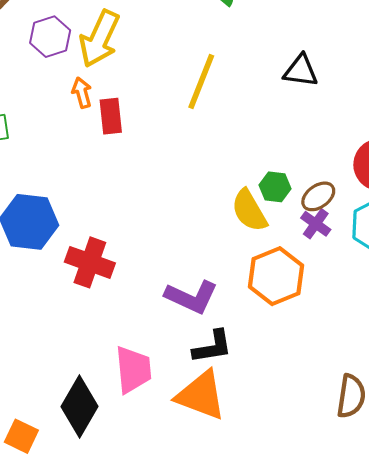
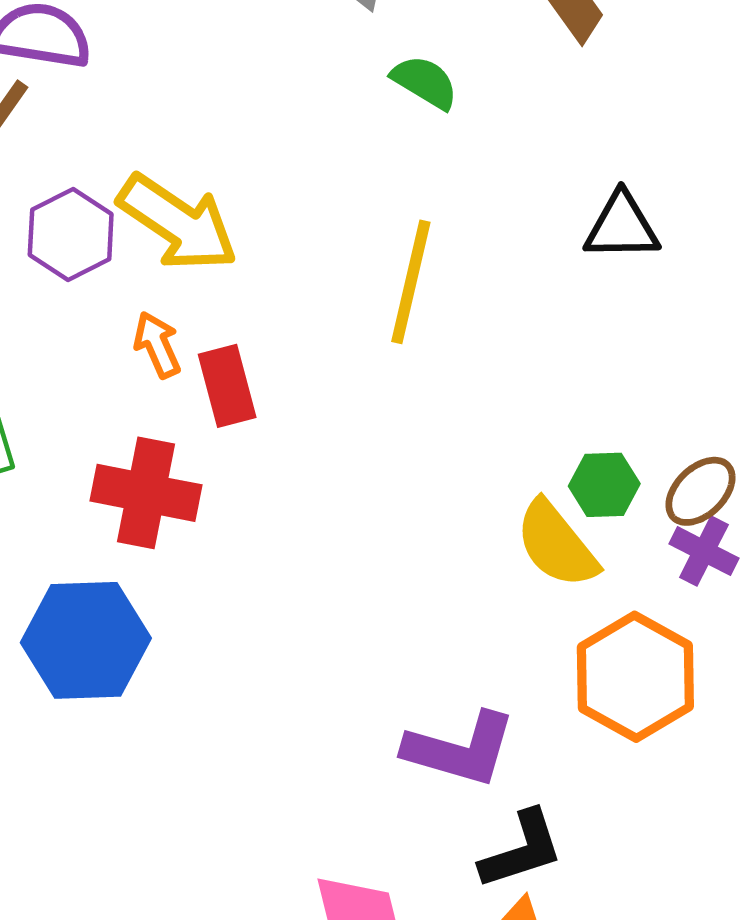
yellow arrow: (99, 39) -> (178, 223), turned -72
red cross: (90, 262) -> (146, 493), moved

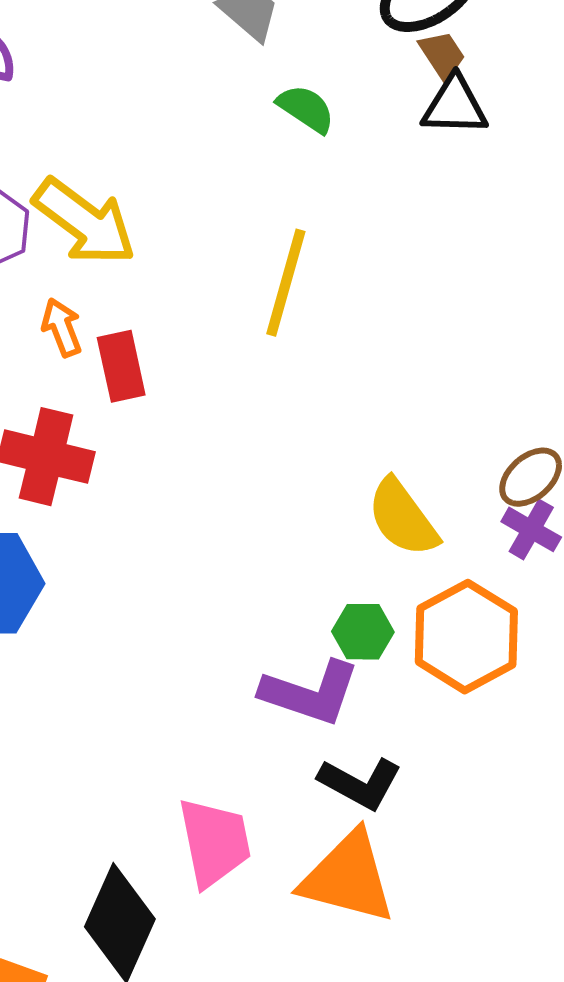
black triangle: (622, 226) -> (455, 106), moved
green hexagon: (604, 485) -> (363, 632), moved
black L-shape: (522, 850) -> (360, 783), turned 44

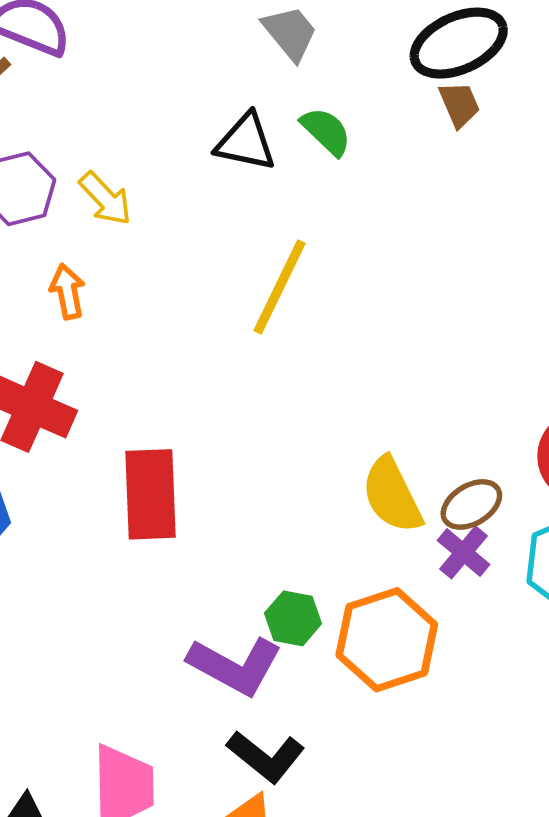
black triangle: (455, 106) -> (246, 142), moved
yellow arrow: (85, 222) -> (105, 199), size x0.6
red rectangle: (121, 366) -> (150, 494), moved, size x1.4
yellow semicircle: (403, 518) -> (392, 495), moved

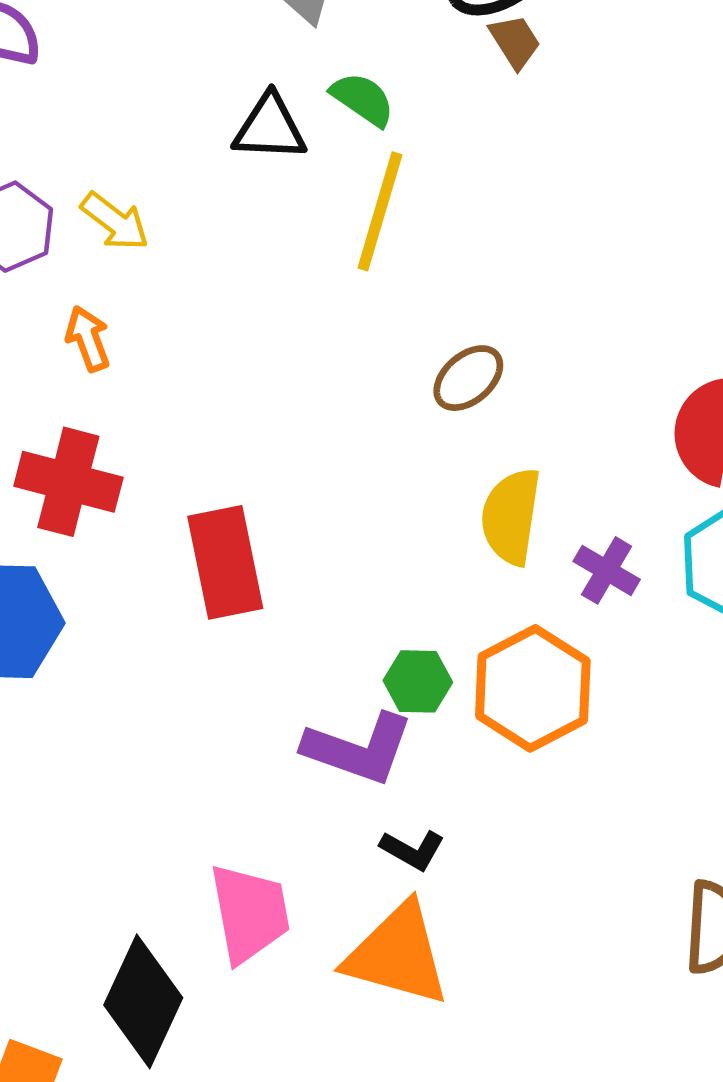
yellow line: (280, 287) -> (380, 211), moved
yellow semicircle: (392, 495) -> (511, 516), turned 44
brown ellipse: (471, 504) -> (468, 378), moved
black L-shape: (266, 756) -> (412, 850), size x0.7

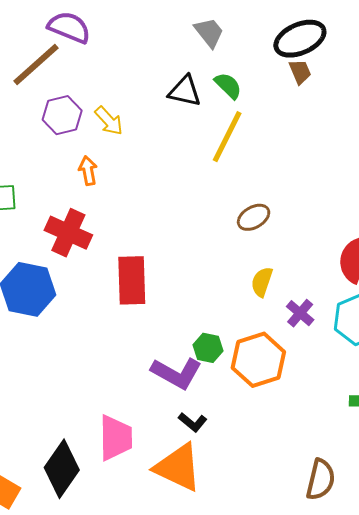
yellow semicircle: (511, 516) -> (262, 282), size x0.7

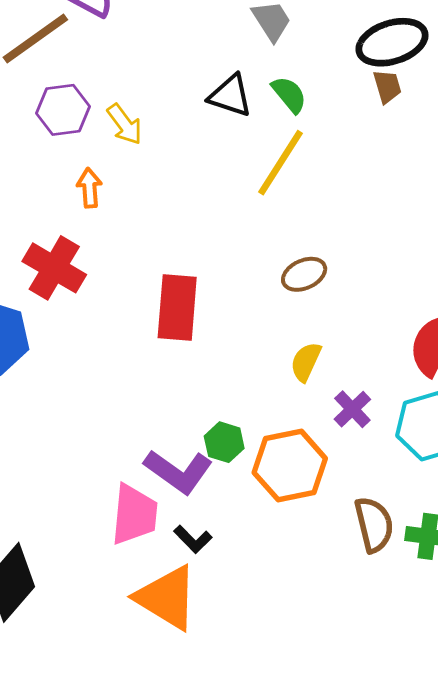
red rectangle: (132, 280) -> (177, 308), moved
pink trapezoid: (116, 438) -> (134, 514), moved
brown semicircle: (321, 480) -> (374, 525), moved, turned -33

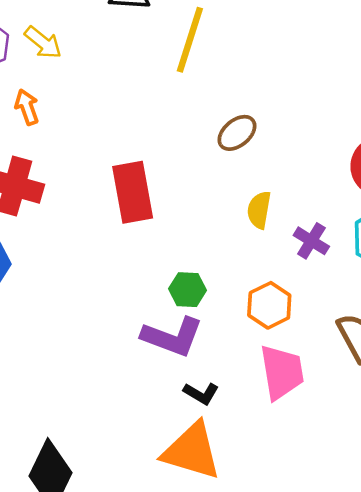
green hexagon: (224, 442) -> (188, 290), moved
orange hexagon: (290, 465) -> (269, 305), size x0.7
pink trapezoid: (134, 514) -> (282, 372), moved

